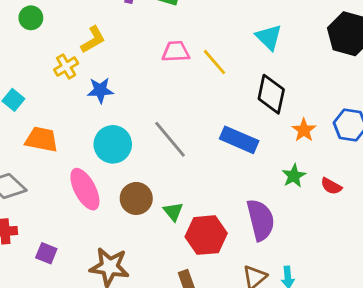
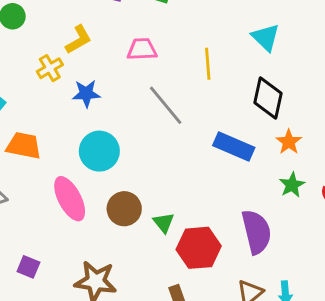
pink trapezoid: (176, 52) -> (142, 49), moved
yellow line: (214, 62) -> (208, 64), turned 36
orange star: (304, 130) -> (289, 142), moved
gray line: (170, 139) -> (166, 105), moved

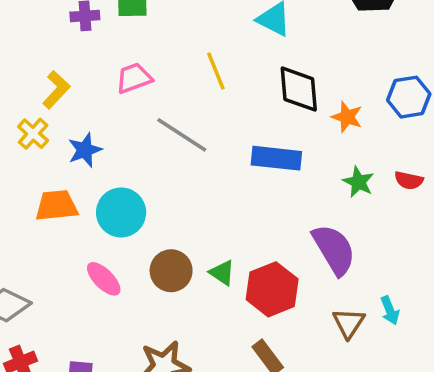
orange star: (289, 142) -> (347, 117), moved
orange trapezoid: (24, 146) -> (57, 206), moved
pink ellipse: (70, 199) -> (104, 279), size x0.7

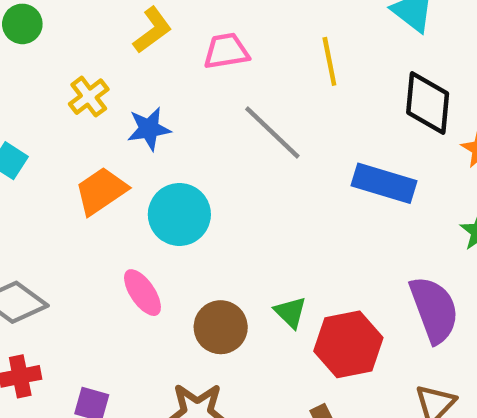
yellow L-shape: (56, 90) -> (152, 30), moved
orange trapezoid: (57, 206) -> (101, 191), turned -39
brown circle: (171, 271) -> (221, 327), moved

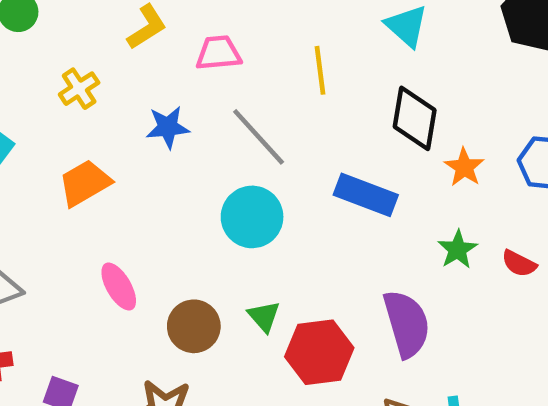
blue star: (149, 129) -> (168, 127), moved
cyan circle: (179, 214) -> (252, 217), moved

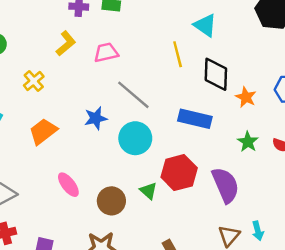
yellow line: (320, 70) -> (178, 54), moved
blue star: (168, 127) -> (96, 118), moved
red hexagon: (319, 352) -> (179, 173), moved

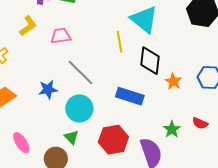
cyan triangle: (205, 25) -> (144, 19), size x1.4
green star: (248, 142) -> (172, 129), moved
green triangle: (148, 191) -> (72, 137), moved

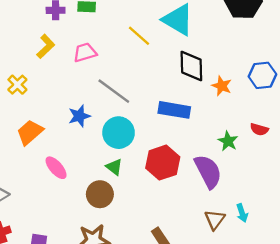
yellow line: (120, 42) -> (139, 36), moved, turned -30
pink ellipse: (21, 143) -> (56, 168), moved

